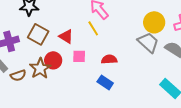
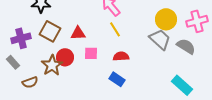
yellow line: (93, 28) -> (115, 29), moved
red triangle: (66, 36) -> (78, 33), turned -35
brown semicircle: (18, 75) -> (30, 82), moved

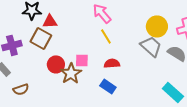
red triangle: (78, 33) -> (50, 21), moved
brown star: (52, 65) -> (71, 73), moved

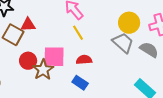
red triangle: (50, 21) -> (28, 25), moved
pink square: (82, 60) -> (54, 57), size x1.6

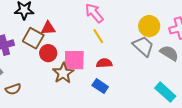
red circle: (28, 61) -> (48, 53), moved

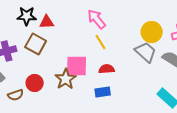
red triangle: (48, 28) -> (47, 22), moved
red circle: (48, 53) -> (35, 83), moved
blue rectangle: (100, 86) -> (103, 92), turned -42

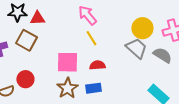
brown star: (66, 79) -> (67, 88), moved

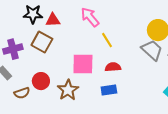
pink arrow: (87, 15) -> (90, 17), moved
brown star: (67, 88) -> (68, 90), moved

